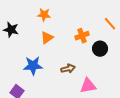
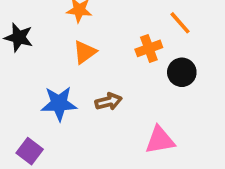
orange line: (110, 24) -> (180, 23), moved
brown arrow: (68, 69) -> (109, 102), moved

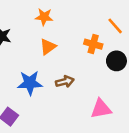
orange cross: (149, 48) -> (93, 44), turned 36

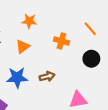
orange cross: (93, 44) -> (61, 41), moved
orange triangle: (48, 47) -> (23, 47), moved

